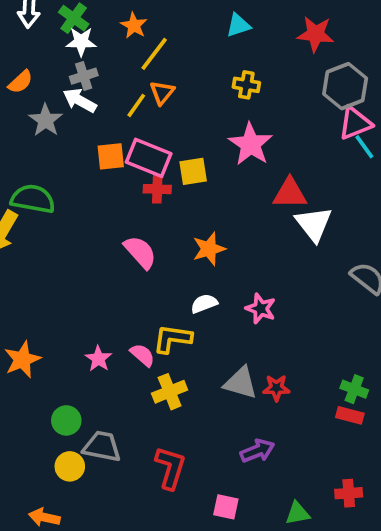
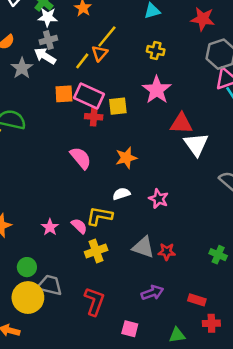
yellow line: (154, 54) -> (107, 36), moved
red rectangle: (350, 415) -> (197, 300), moved
yellow circle: (70, 466) -> (28, 298), size x1.6

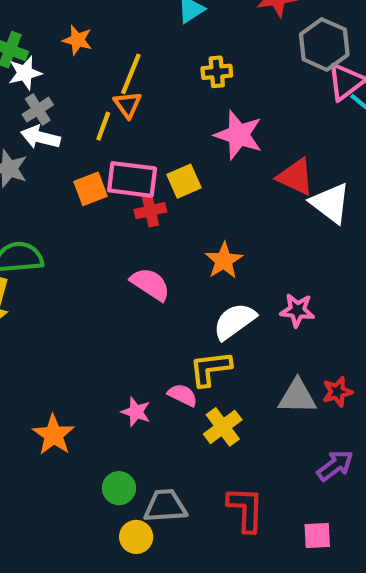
red triangle: (181, 123) -> (296, 177), turned 40
white semicircle: (121, 194) -> (234, 321), size x1.5
yellow circle: (28, 298) -> (136, 537), size x0.6

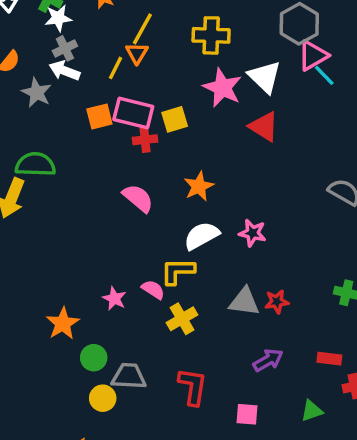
yellow cross: (217, 72) -> (211, 35), size x1.5
white triangle: (330, 203) -> (265, 77), moved
orange star: (54, 435) -> (63, 323), moved

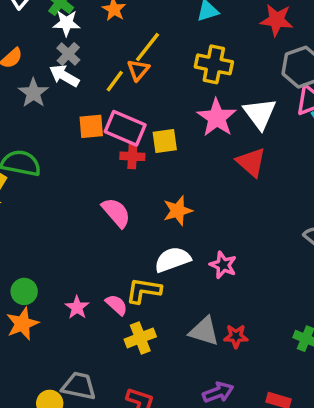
gray cross: (65, 48) -> (68, 54), turned -30
green circle: (94, 358) -> (24, 291), moved

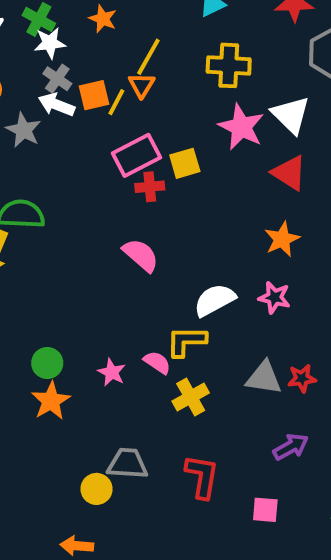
orange square: (91, 126) -> (94, 95), moved
pink rectangle: (125, 128) -> (137, 155), turned -42
orange star: (178, 211) -> (282, 239), moved

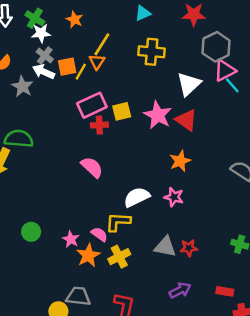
white triangle: (291, 115) -> (189, 84), turned 30
pink star: (241, 127) -> (158, 115), moved
orange star: (51, 401) -> (88, 255), moved

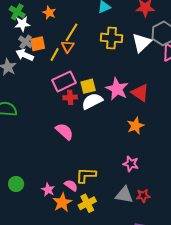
orange square: (67, 67) -> (38, 44), moved
white triangle: (189, 84) -> (142, 43), moved
white semicircle: (137, 197) -> (92, 101), moved
pink star: (174, 197) -> (131, 164), moved

